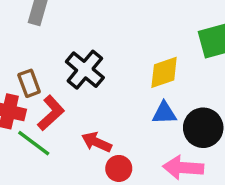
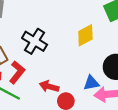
blue triangle: (164, 113) -> (91, 83), moved

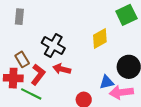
red arrow: (49, 86) -> (62, 69), moved

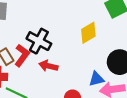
red L-shape: (38, 74) -> (22, 55), moved

